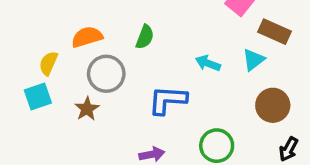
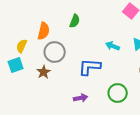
orange semicircle: (87, 37) -> (44, 31), turned 120
green semicircle: (145, 37) -> (75, 21), moved

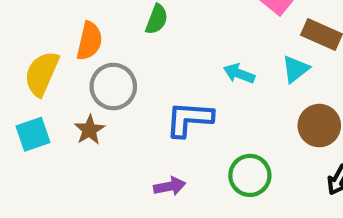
yellow semicircle: (22, 46) -> (42, 74), size x1.5
cyan square: (16, 65) -> (33, 134), moved

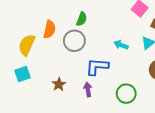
gray circle: (113, 87) -> (74, 41), moved
brown star: (89, 130) -> (59, 84), moved
purple arrow: (170, 186) -> (88, 89), moved, turned -88

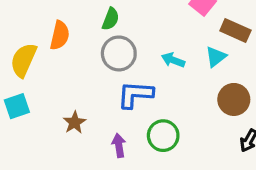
gray circle: (74, 41) -> (119, 53), moved
purple arrow: (88, 89) -> (119, 145), moved
green circle: (126, 94) -> (163, 136), moved

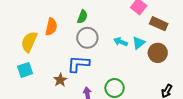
cyan triangle: (216, 57) -> (139, 43), moved
blue L-shape: (135, 95) -> (78, 64), moved
brown circle: (234, 99) -> (158, 53), moved

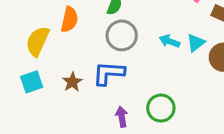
brown star: (60, 80) -> (72, 82), moved

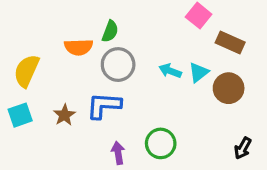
orange semicircle: (69, 19) -> (79, 47), moved, turned 75

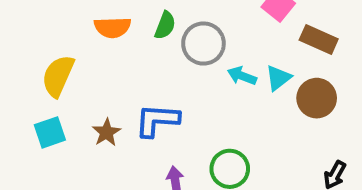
orange semicircle: (79, 47) -> (113, 27), moved
gray circle: (118, 65) -> (203, 44), moved

